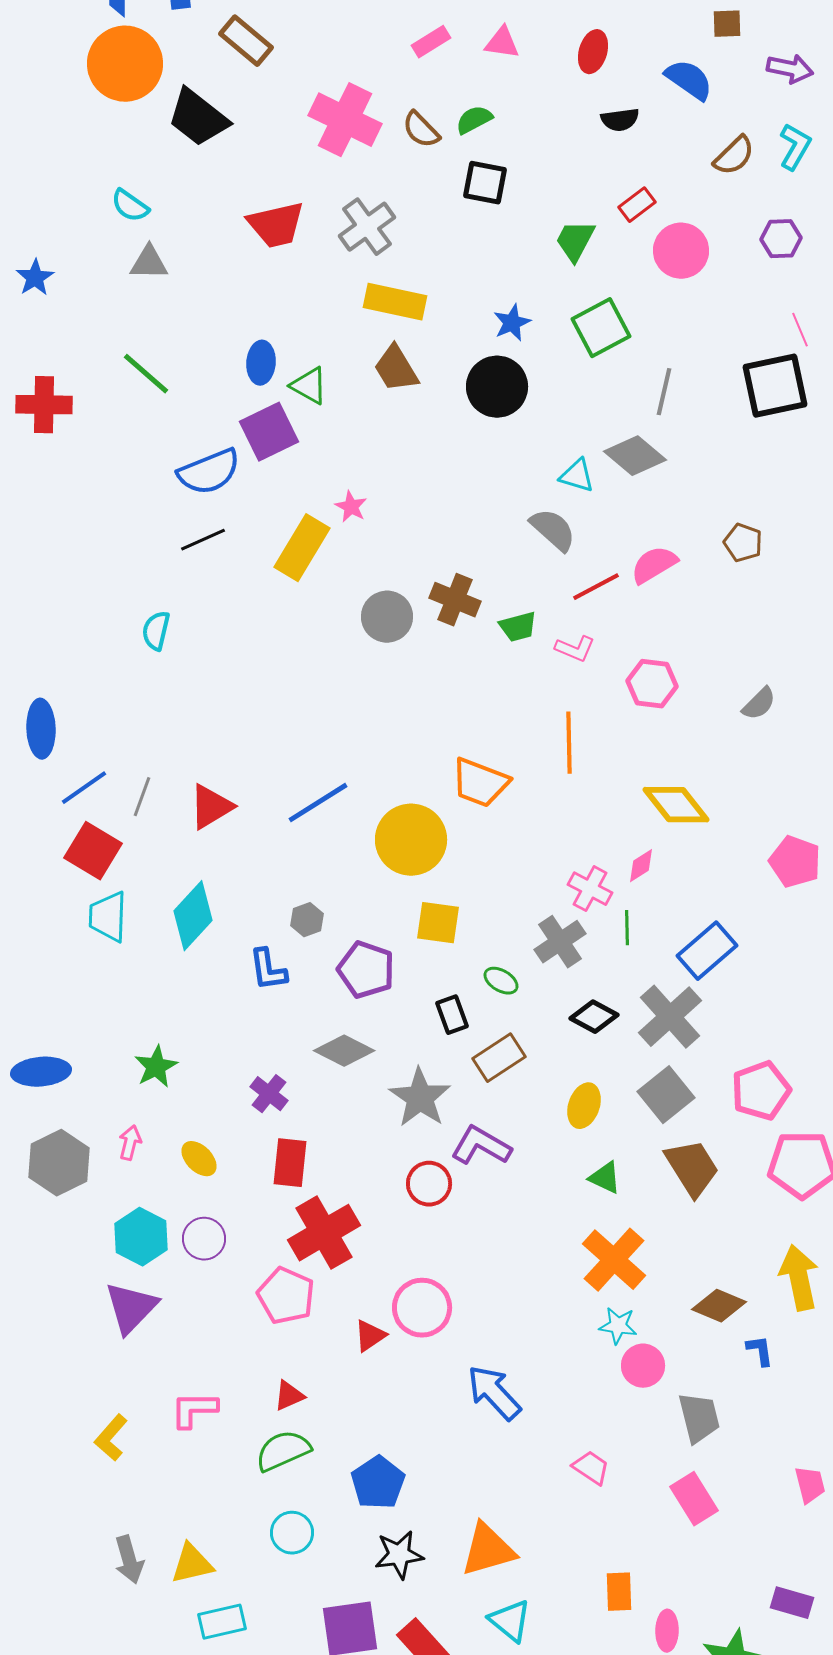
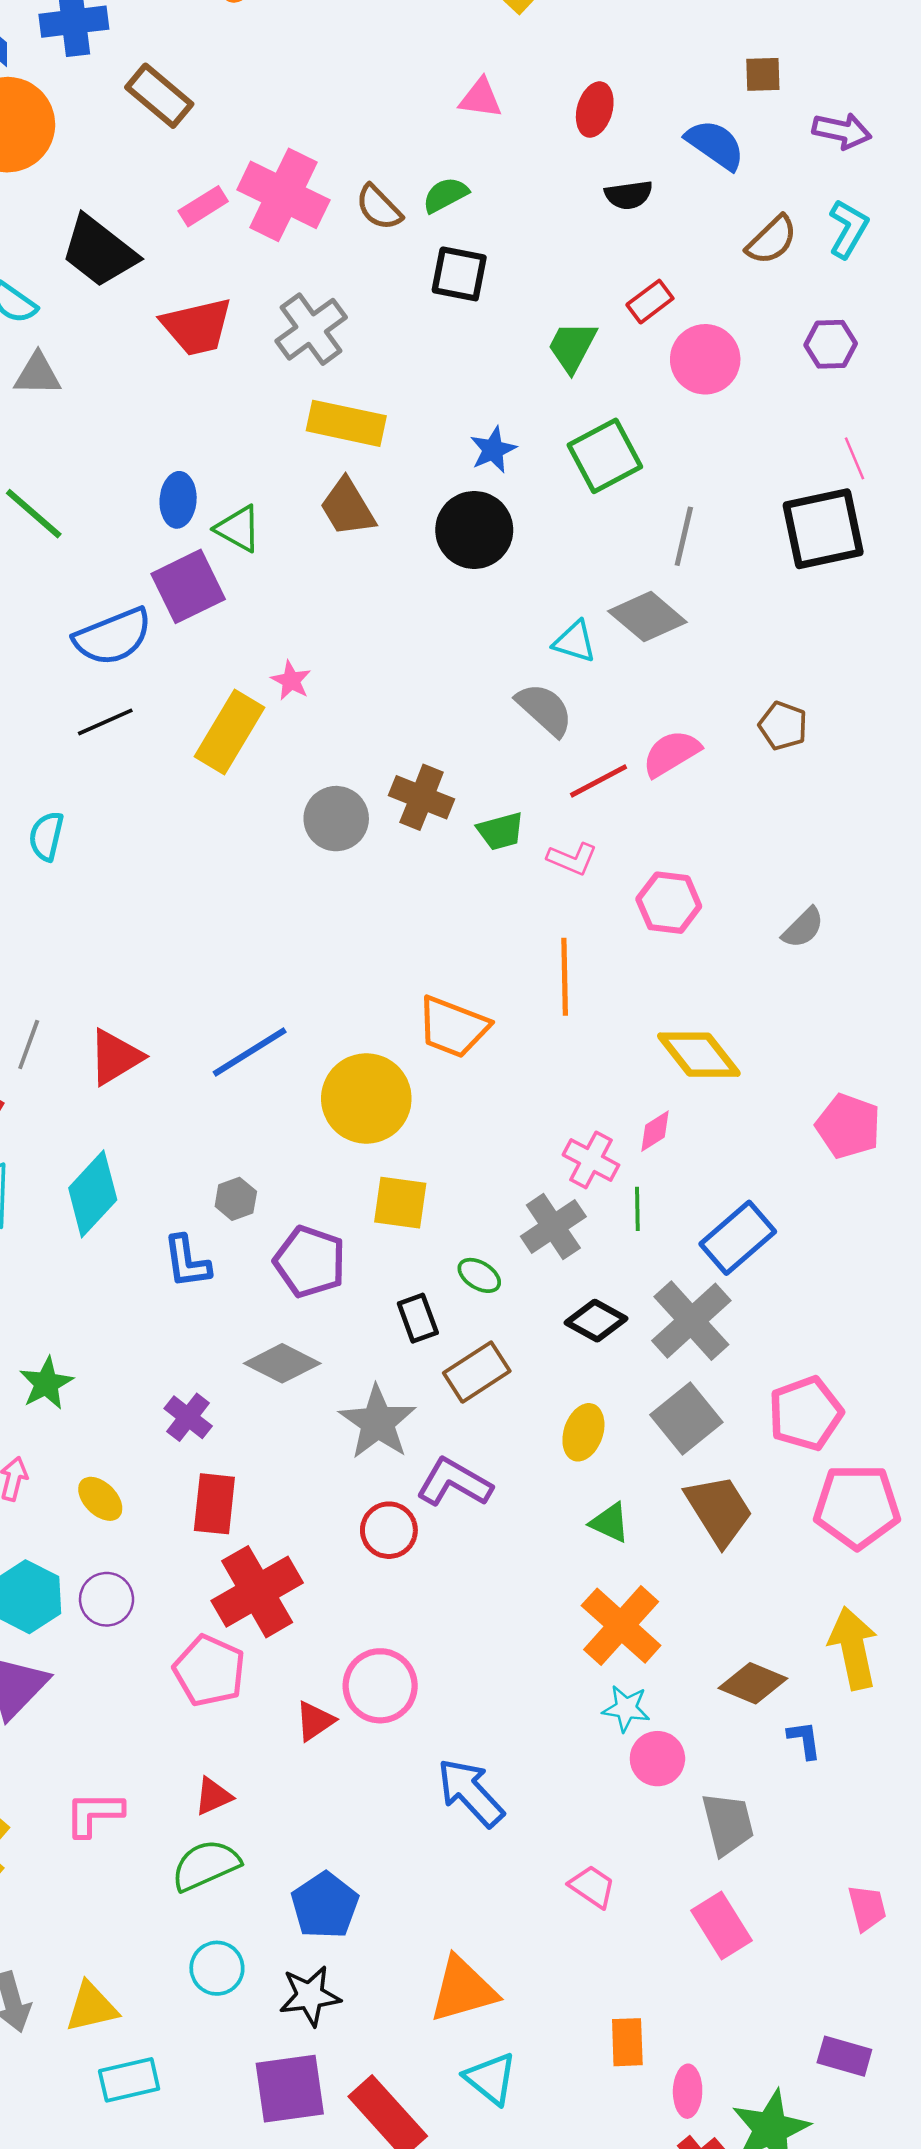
pink rectangle: (431, 42) -> (203, 206), moved
black trapezoid: (198, 118) -> (99, 251), moved
black star: (399, 1555) -> (310, 1996), moved

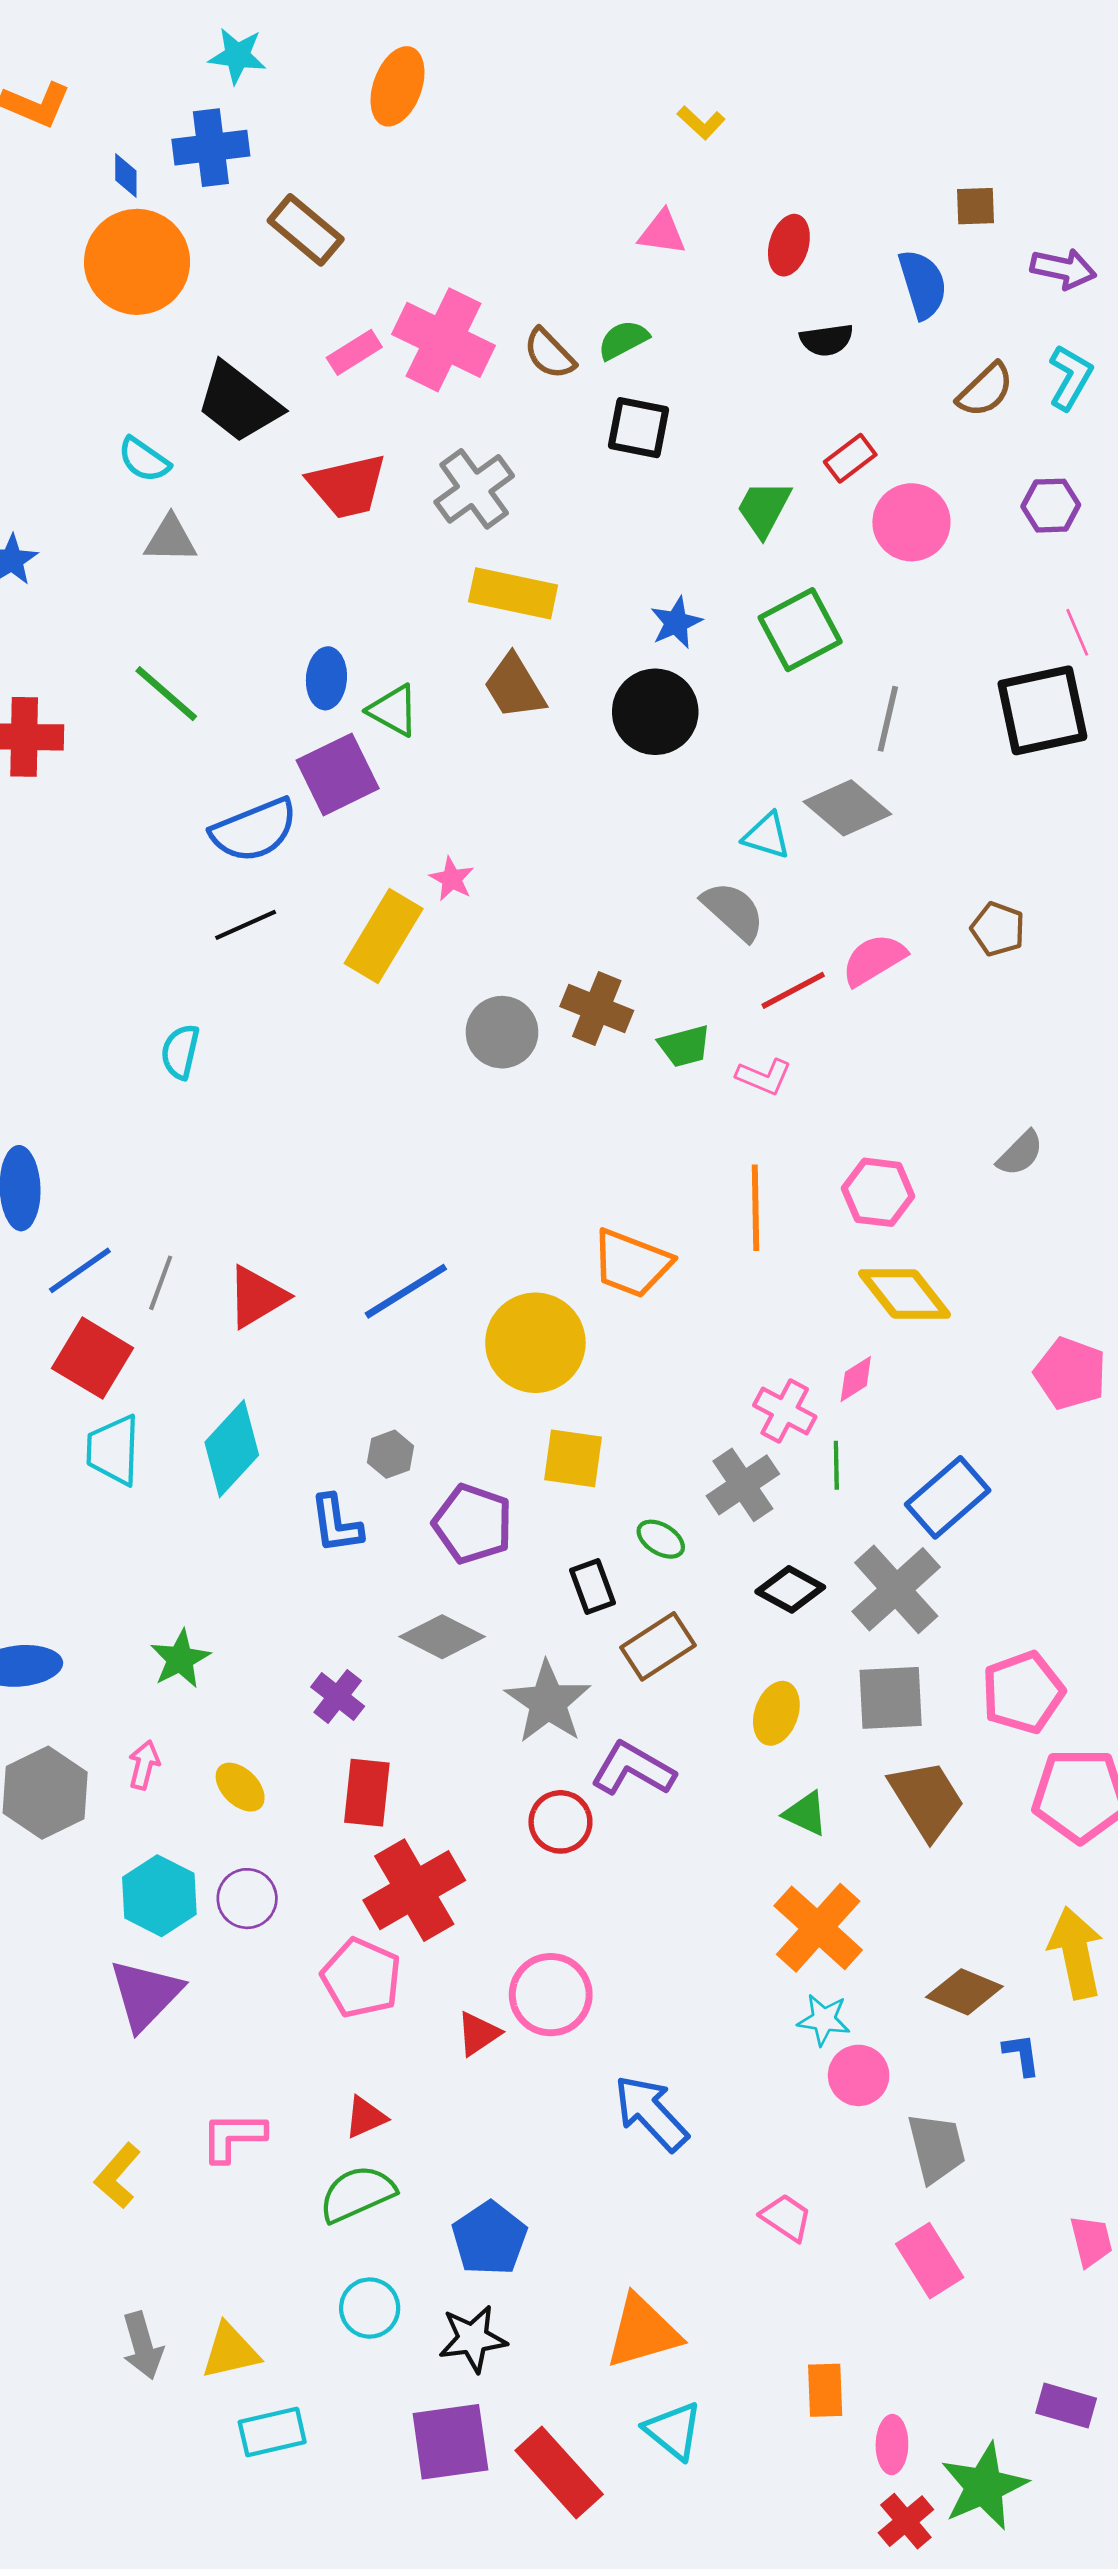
blue semicircle: (715, 145) -> (923, 284), turned 38
pink hexagon: (669, 903) -> (878, 1192), moved
gray square: (686, 1418) -> (891, 1698), turned 36

